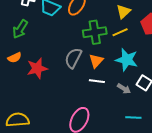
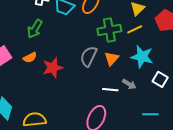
white line: (97, 81) -> (110, 90), moved
gray arrow: (124, 89) -> (129, 84), moved

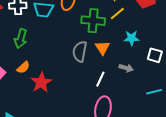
green cross: (109, 30) -> (93, 21), turned 30
cyan star: (142, 57) -> (132, 38), size x0.7
red star: (53, 68) -> (41, 82), moved
white line: (110, 90) -> (100, 79), moved, turned -56

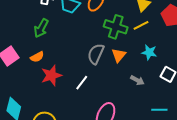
white line: (100, 79) -> (82, 83), moved

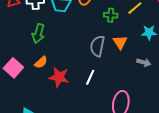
green cross: (116, 27) -> (111, 15), size x0.6
red star: (51, 75) -> (59, 77), turned -30

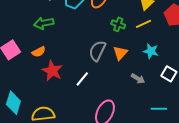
green arrow: (38, 33) -> (44, 23), turned 48

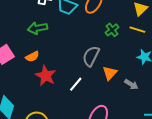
green cross: (118, 24) -> (112, 30), turned 32
yellow line: (143, 24) -> (137, 30), turned 42
orange triangle: (120, 53) -> (110, 73), moved

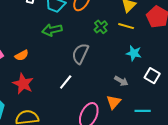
green arrow: (38, 28) -> (52, 30), moved
orange triangle: (110, 73) -> (114, 102), moved
red star: (46, 76) -> (23, 84), moved

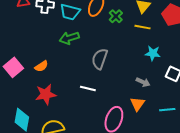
green cross: (101, 27) -> (116, 16), moved
white line: (66, 82) -> (88, 89), turned 70
red star: (23, 84) -> (46, 94), turned -30

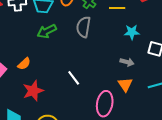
gray semicircle: (100, 59) -> (84, 27), moved
white line: (88, 89) -> (74, 78), turned 49

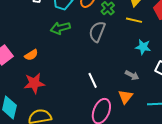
white line: (74, 78) -> (93, 80), moved

